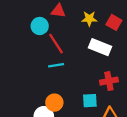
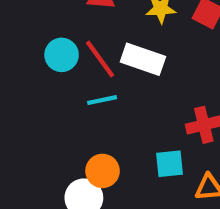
cyan circle: (40, 26) -> (62, 55), moved
white rectangle: (100, 47) -> (143, 59), moved

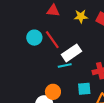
white rectangle: (143, 59) -> (71, 53), moved, turned -54
cyan line: (102, 100) -> (65, 65), moved

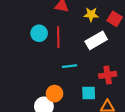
red line: (52, 40) -> (58, 37), turned 30
white rectangle: (71, 53) -> (96, 40), moved

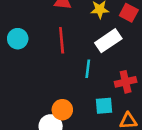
cyan circle: (39, 33) -> (18, 39), moved
cyan line: (69, 66) -> (88, 69), moved, turned -72

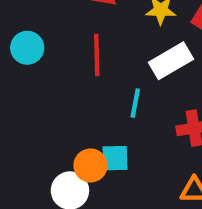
cyan square: (104, 106) -> (115, 158), moved

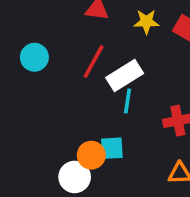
red line: (97, 55) -> (94, 61), turned 32
white rectangle: (171, 61) -> (125, 75), moved

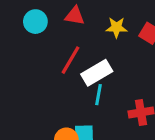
cyan circle: (34, 57) -> (35, 22), moved

